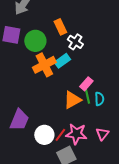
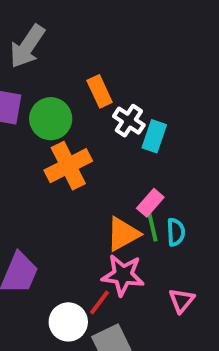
cyan rectangle: (62, 61) -> (154, 136), moved, turned -35
pink star: (76, 134) -> (123, 275), moved
white circle: (44, 135) -> (68, 322), moved

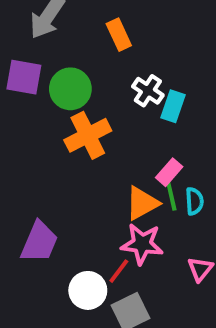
orange rectangle: (100, 91) -> (119, 35), moved

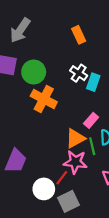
orange rectangle: (119, 35) -> (79, 35), moved
orange cross: (88, 135) -> (44, 99), turned -35
green line: (171, 195) -> (92, 146), moved

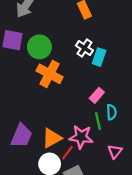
orange triangle: (75, 138) -> (52, 138), moved

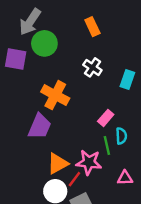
green circle: (39, 47) -> (44, 43), moved
cyan rectangle: (99, 57) -> (127, 79), moved
purple trapezoid: (21, 136) -> (40, 126), moved
pink triangle: (115, 152) -> (125, 178), turned 49

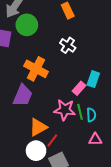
cyan rectangle: (127, 79) -> (93, 79), moved
cyan semicircle: (121, 136) -> (91, 115), moved
pink star: (89, 162) -> (65, 110), moved

